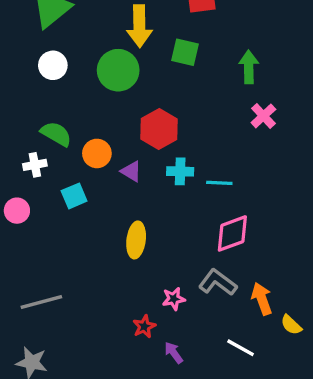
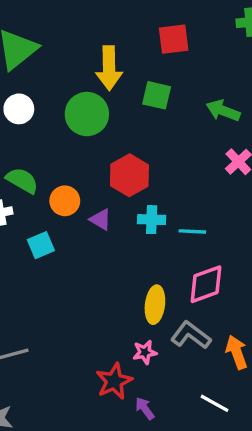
green arrow: (249, 67) -> (223, 111), turned -68
yellow ellipse: (136, 240) -> (155, 305), moved
red star: (144, 326) -> (114, 381), size x1.5

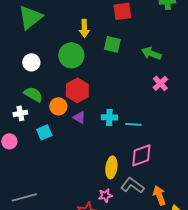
yellow arrow: (109, 68) -> (84, 28), size x0.7
white circle: (19, 109) -> (31, 62), moved
red hexagon: (129, 175) -> (77, 90), moved

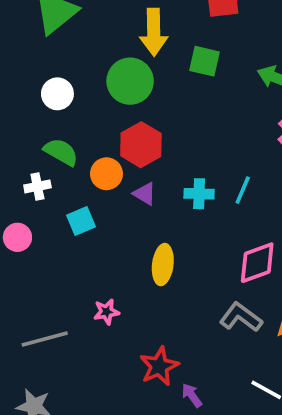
yellow arrow: (84, 28) -> (154, 32), size x1.4
cyan line: (133, 124) -> (243, 190), moved, turned -70
yellow ellipse: (111, 167) -> (163, 265), moved
pink star: (105, 195) -> (106, 312), moved

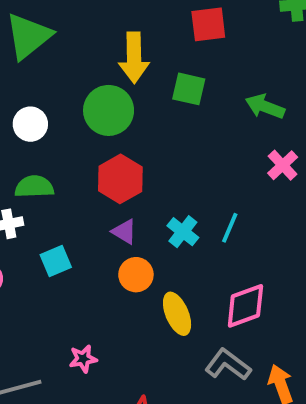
green semicircle: (61, 152) -> (34, 187), turned -32
orange circle: (106, 174) -> (136, 275), moved
cyan cross: (199, 194) -> (183, 232), turned 36
yellow ellipse: (163, 265) -> (177, 314), moved, turned -30

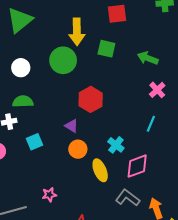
red hexagon: (120, 179) -> (91, 99), moved
cyan line: (230, 228) -> (151, 124), moved
cyan cross: (183, 232) -> (116, 145), moved

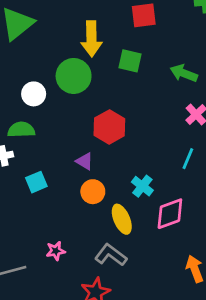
white circle: (21, 68) -> (34, 94), moved
gray L-shape: (128, 198) -> (111, 255), moved

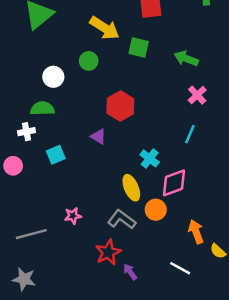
yellow arrow: (91, 39) -> (105, 28), turned -56
green circle: (74, 76) -> (89, 61), size x0.6
orange circle: (93, 192) -> (156, 210), moved

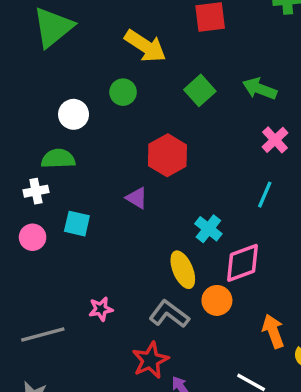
green square: (139, 48) -> (200, 90), moved, turned 35
cyan square: (56, 155) -> (77, 224), turned 36
pink circle: (13, 166) -> (33, 237), moved

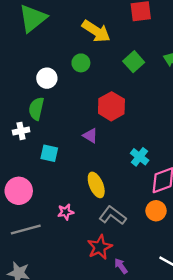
green semicircle: (58, 159) -> (36, 109), turned -75
pink circle: (33, 237) -> (19, 191), moved, size x1.5
yellow ellipse: (183, 270) -> (96, 185), moved
orange circle: (217, 300) -> (156, 211), moved

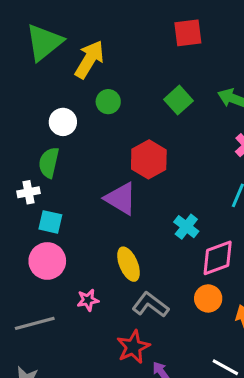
yellow arrow: (96, 31) -> (89, 59), moved, turned -92
purple triangle: (90, 136) -> (121, 198), size x1.6
cyan square: (49, 153) -> (50, 222), moved
pink circle: (19, 191) -> (47, 261), moved

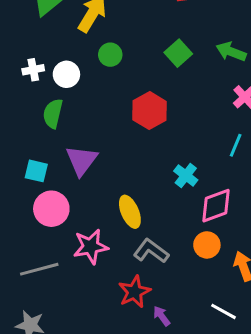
white cross: (29, 192) -> (33, 70), moved
purple triangle: (121, 198) -> (82, 160), moved, turned 36
cyan square: (50, 222) -> (36, 171), moved
pink star: (88, 300) -> (91, 246), size x1.6

